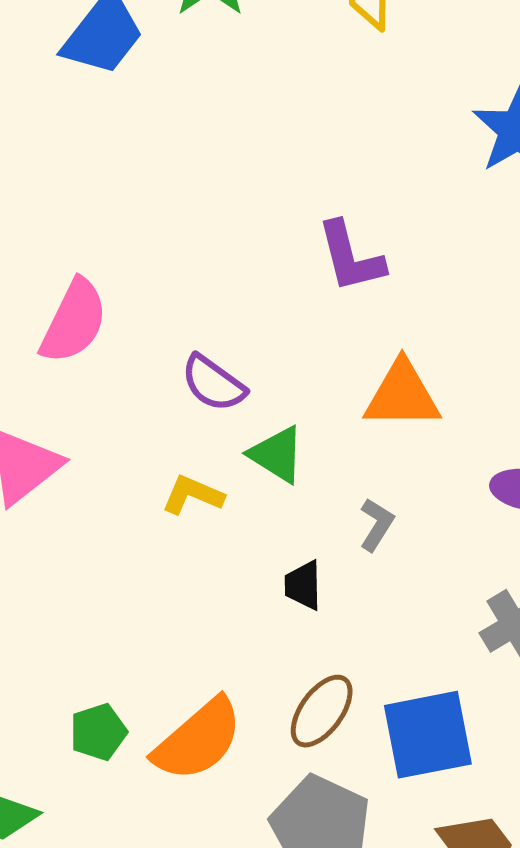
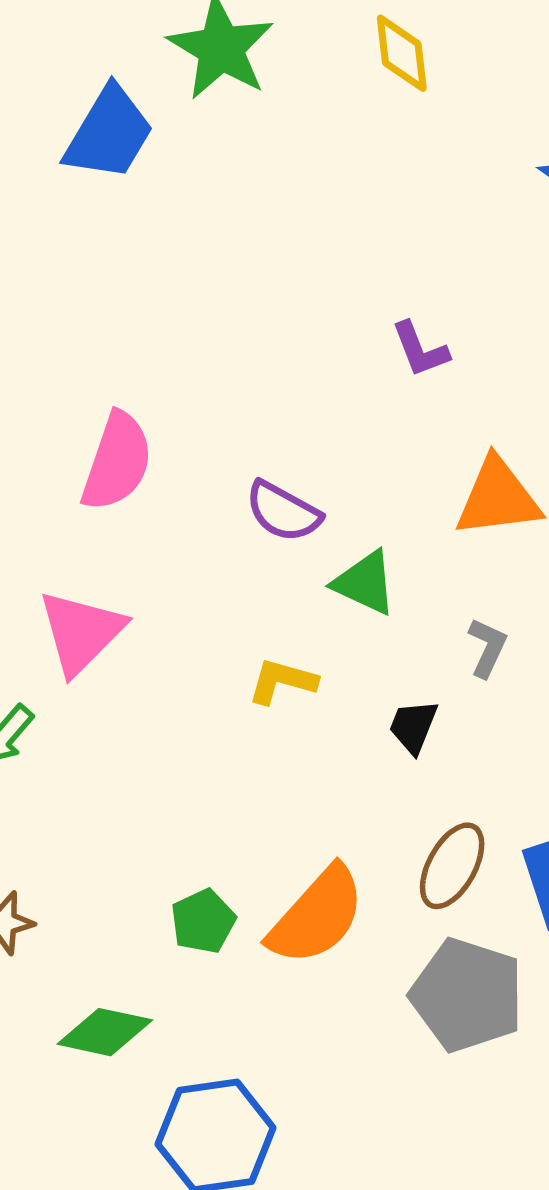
purple L-shape: (351, 257) -> (420, 349), size x0.7
yellow L-shape: (193, 495) -> (282, 681), moved
black trapezoid: (303, 585) -> (413, 726), turned 30

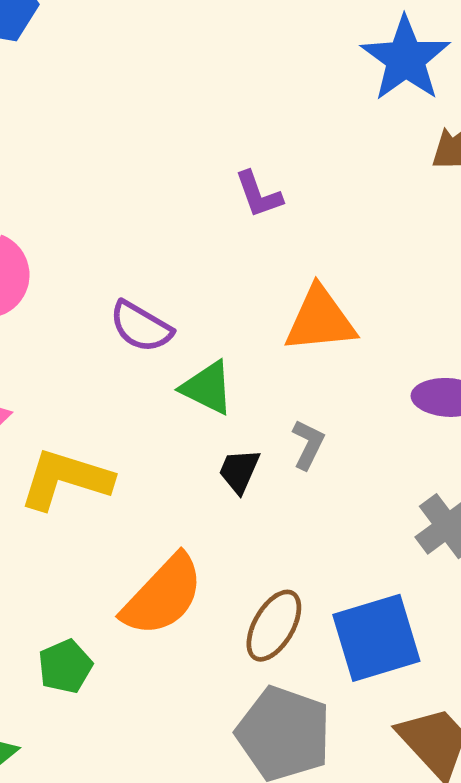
yellow L-shape: (282, 681) -> (66, 479), moved, size x1.6
black trapezoid: (413, 726) -> (239, 471), moved
orange semicircle: (317, 916) -> (163, 595), moved

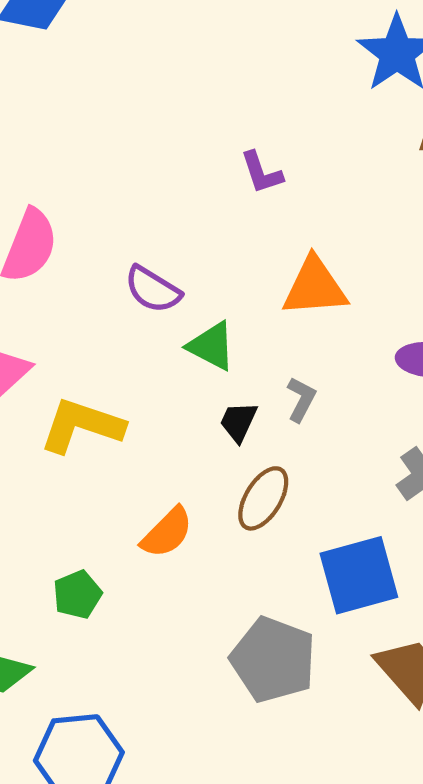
orange semicircle: (163, 595) -> (167, 533), size x0.7
brown ellipse: (274, 626) -> (263, 498), moved

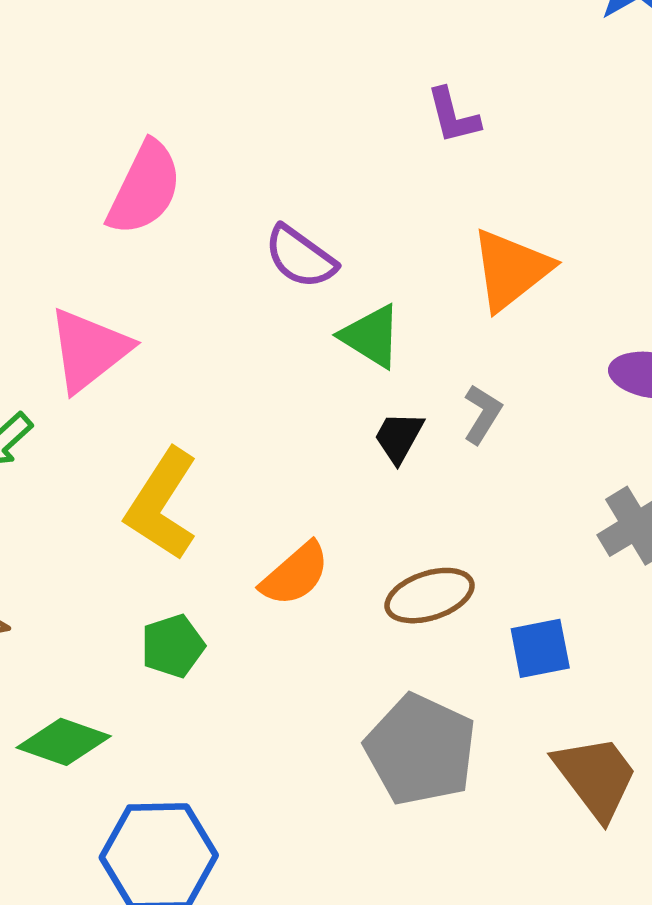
orange triangle: (315, 287) -> (511, 270), turned -38
yellow L-shape: (82, 426) -> (162, 504), moved, turned -80
brown ellipse: (263, 498) -> (430, 596), moved, turned 36
blue square: (359, 575) -> (540, 648), size x0.6

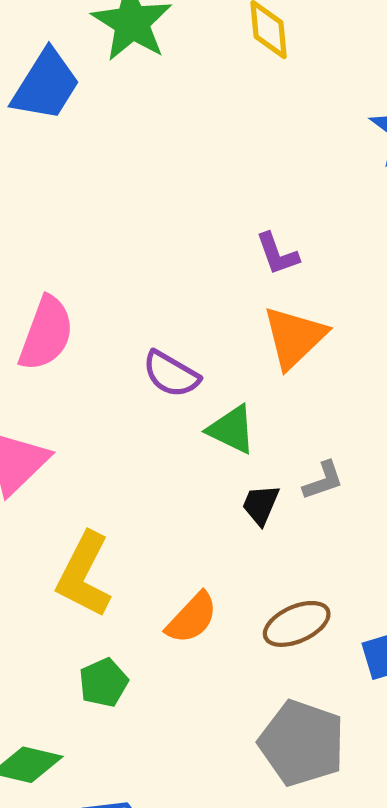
orange triangle: (511, 270) -> (294, 337), moved
gray L-shape: (482, 414) -> (323, 481), turned 45

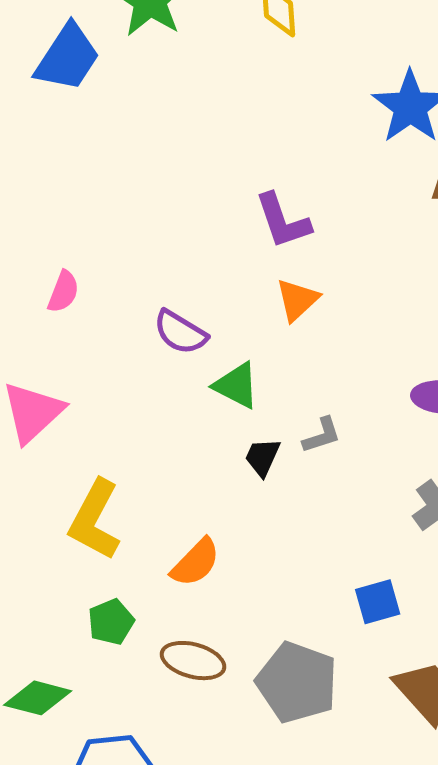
purple L-shape: (277, 254) -> (283, 221), size x1.4
pink semicircle: (46, 333) -> (63, 292), size x0.6
orange triangle: (294, 337) -> (297, 300), size x0.7
brown ellipse: (297, 624) -> (193, 661), moved, turned 38

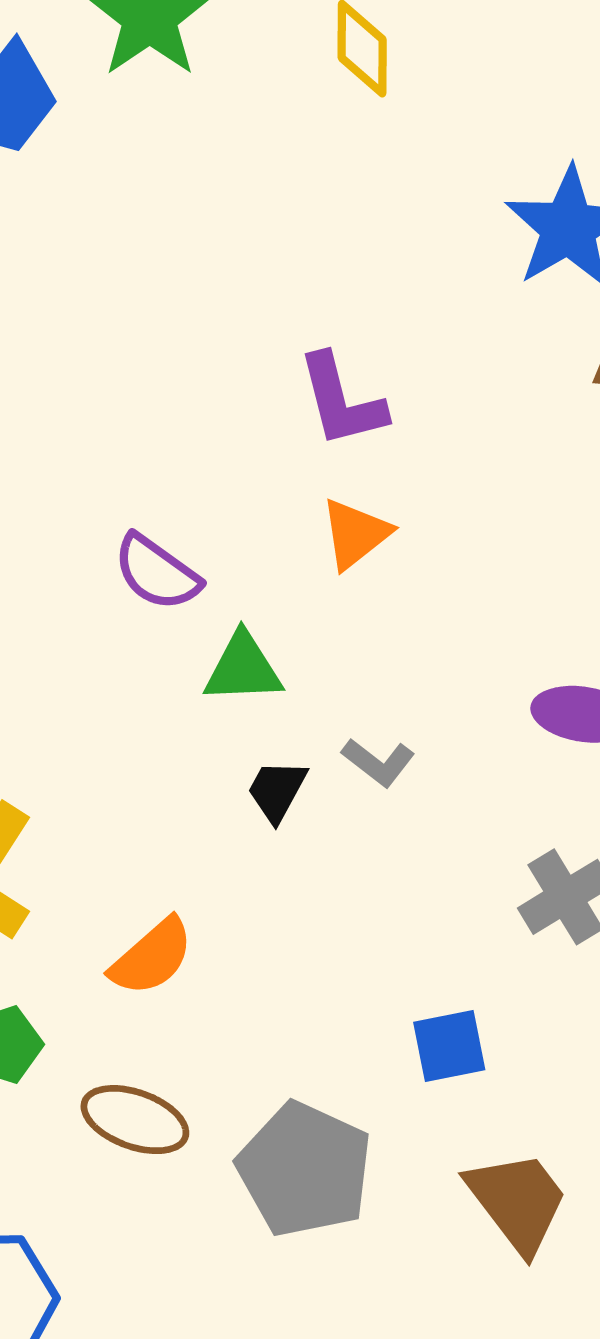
green triangle: (236, 386) -> (243, 668), turned -34
gray L-shape: (322, 435) -> (378, 762), turned 51

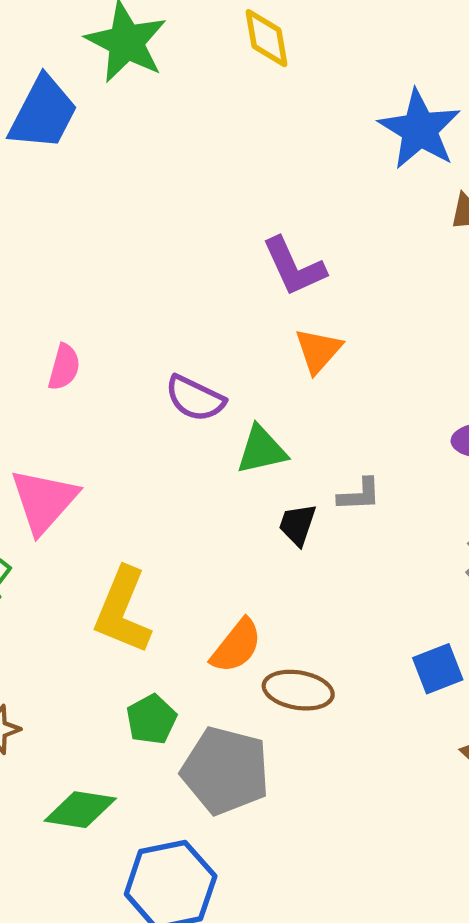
gray L-shape: (378, 762) -> (359, 495), turned -30
brown ellipse: (135, 1120) -> (298, 690), moved
gray pentagon: (305, 1169) -> (225, 771), moved

